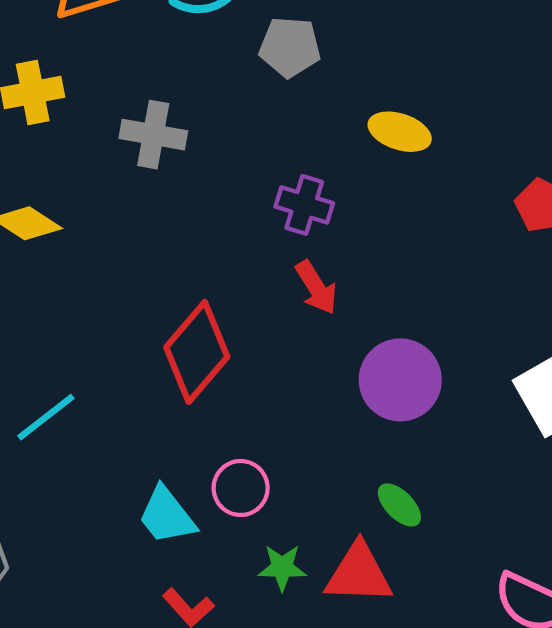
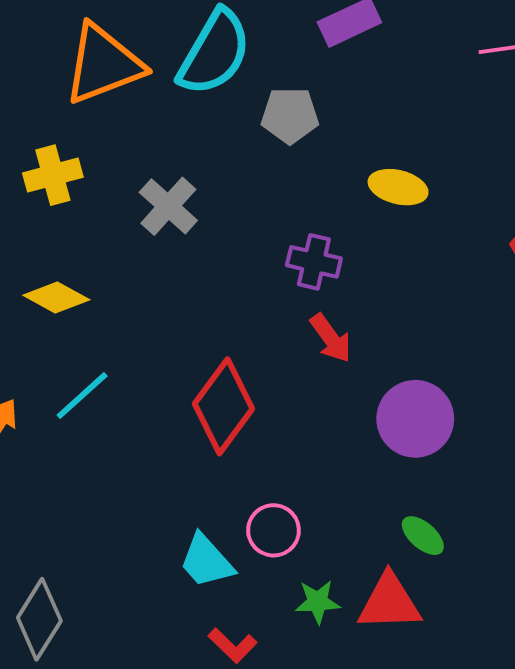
gray cross: (153, 135) -> (168, 206), turned 36
cyan line: (46, 417) -> (82, 396), moved

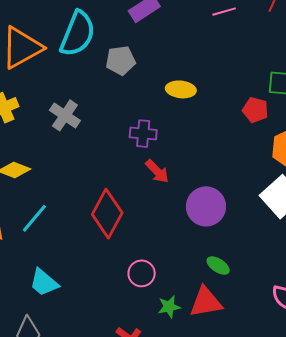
cyan trapezoid: (206, 561) -> (44, 283), moved

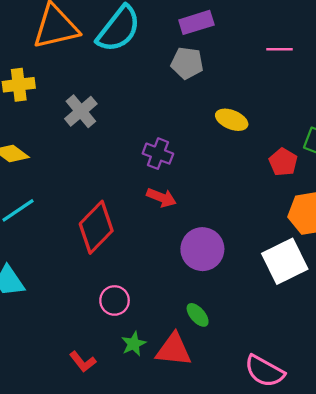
gray pentagon: (121, 60) -> (187, 63), moved
yellow ellipse: (181, 89) -> (232, 120), moved
red arrow: (157, 171) -> (161, 198), turned -40
green star: (169, 307) -> (134, 344), turned -30

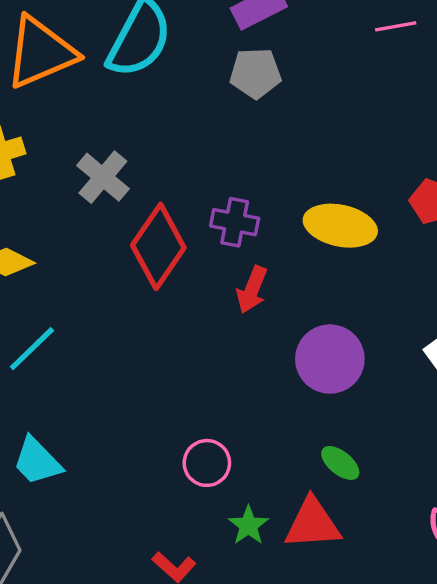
yellow ellipse: (232, 120) -> (340, 226), moved, size x1.4
red arrow: (161, 198) -> (252, 290), turned 100
red diamond: (96, 227) -> (158, 246), moved

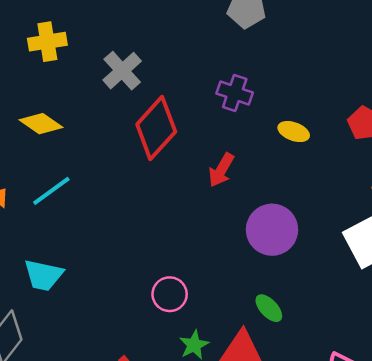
purple cross: (235, 222) -> (235, 93), moved
yellow ellipse: (340, 226) -> (294, 132), size x0.6
cyan trapezoid: (37, 461) -> (43, 275), turned -42

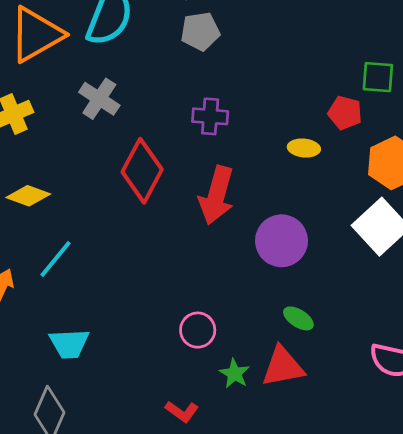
gray cross: (122, 71) -> (99, 99), moved
yellow ellipse: (294, 132) -> (304, 148), moved
red arrow: (221, 170) -> (217, 195), size x1.6

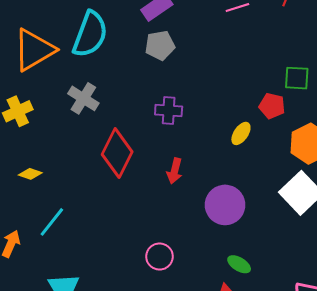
yellow ellipse: (304, 148) -> (241, 133), turned -60
red arrow: (217, 195) -> (175, 171), size x0.6
yellow diamond: (28, 196) -> (30, 174), size x0.7
pink circle: (198, 330) -> (160, 257), moved

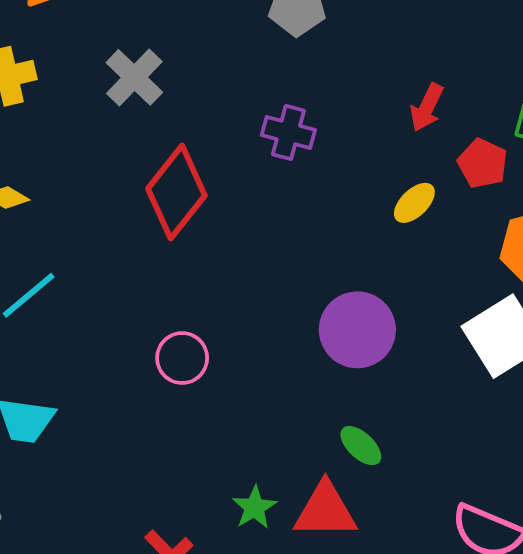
red arrow: (175, 171) -> (427, 108), moved
pink circle: (160, 257) -> (182, 358), moved

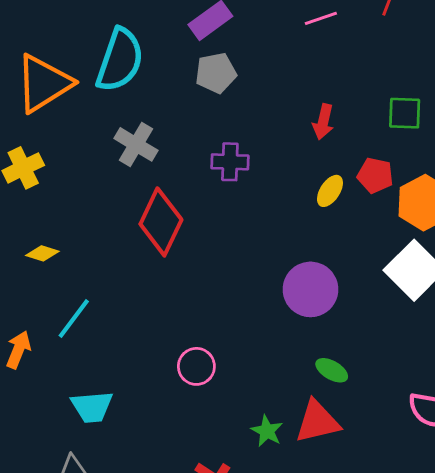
gray cross: (134, 77) -> (136, 144), moved
red pentagon: (483, 163) -> (375, 175), moved
pink circle: (182, 358) -> (196, 366), moved

